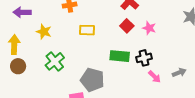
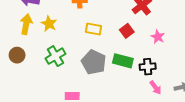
red square: (127, 26) -> (127, 31), moved
yellow arrow: (14, 45) -> (26, 24), moved
gray pentagon: (92, 80) -> (94, 62), moved

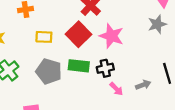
red square: (127, 31) -> (79, 34), size x1.6
pink star: (158, 37) -> (111, 36), size x1.6

